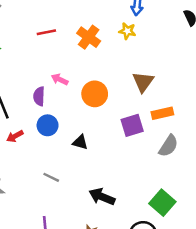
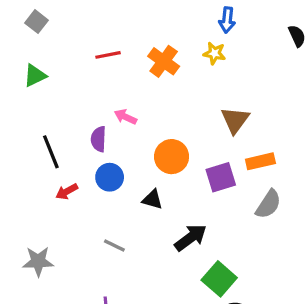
orange circle: (95, 94) -> (172, 157), moved
black arrow: (102, 197) -> (191, 238), moved, turned 120
green square: (162, 203) -> (219, 279), moved

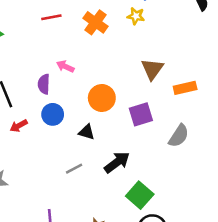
orange rectangle: (260, 161) -> (185, 88), moved
gray line: (114, 246) -> (74, 169), moved, turned -54

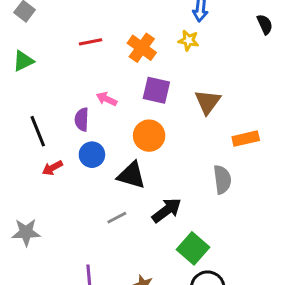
orange rectangle: (185, 88) -> (246, 139), moved
purple square: (141, 114) -> (156, 90), moved, turned 30
black triangle: (87, 132) -> (132, 175), size x1.5
gray semicircle: (179, 136) -> (222, 180), moved, turned -40

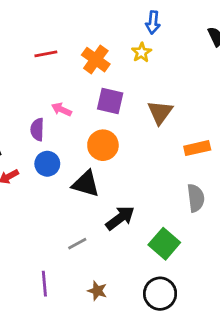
yellow star: (189, 40) -> (141, 52), turned 30
gray semicircle: (222, 180) -> (196, 198), moved
gray line: (117, 218) -> (77, 244), moved
green square: (193, 248) -> (164, 244), moved

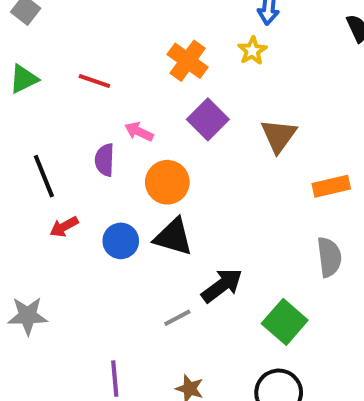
red line: (46, 54) -> (94, 81), moved, turned 30
purple square: (110, 101) -> (208, 119), turned 32
orange circle: (103, 145) -> (167, 182), moved
blue circle: (47, 164) -> (121, 241), moved
gray line: (77, 244) -> (177, 318), moved

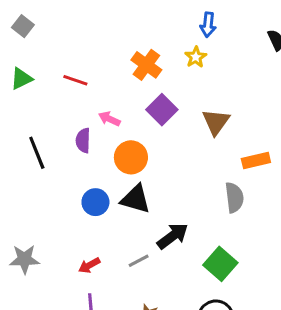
red arrow: (64, 227) -> (89, 265), moved
gray semicircle: (329, 257) -> (234, 197), moved

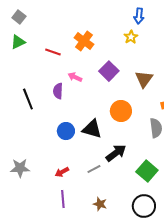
orange cross: (146, 65) -> (84, 41), moved
green triangle: (21, 79) -> (18, 42), moved
orange circle: (131, 157) -> (121, 111), moved

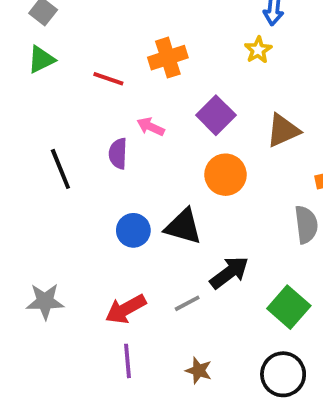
orange cross: (84, 41) -> (168, 58), turned 36
brown triangle: (144, 79) -> (283, 131), turned 30
orange circle: (121, 111) -> (225, 175), moved
red arrow: (62, 172) -> (126, 309), size x1.5

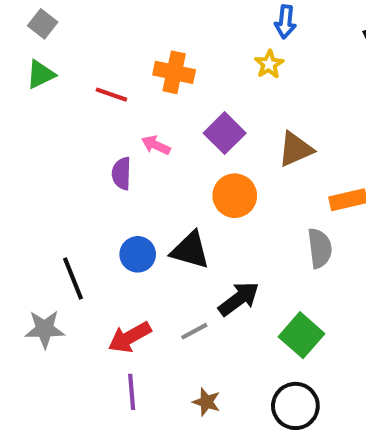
orange cross: (168, 58) -> (174, 72), turned 30
black line: (60, 169) -> (73, 279), moved

